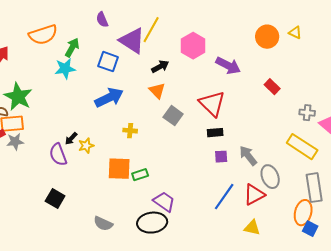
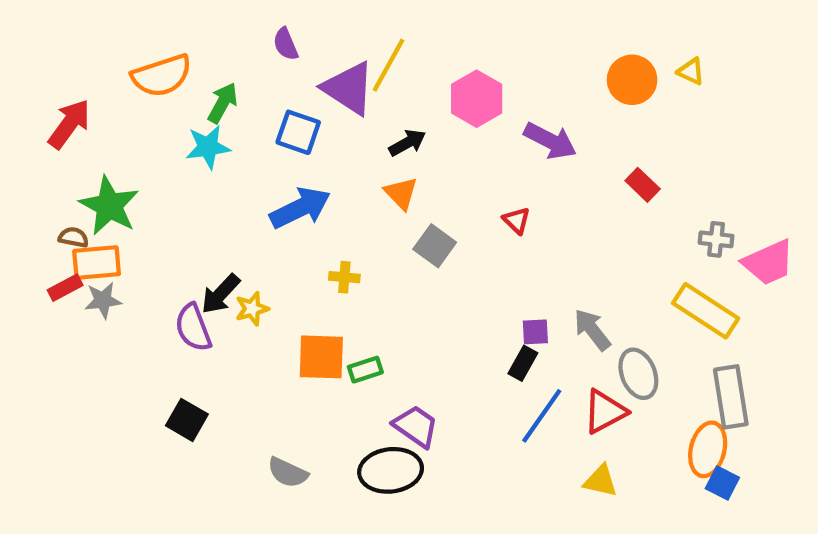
red triangle: (212, 104) -> (517, 220), size x0.5
black rectangle: (215, 133) -> (523, 363), moved, turned -56
black arrow: (71, 139) -> (220, 294), size x1.5

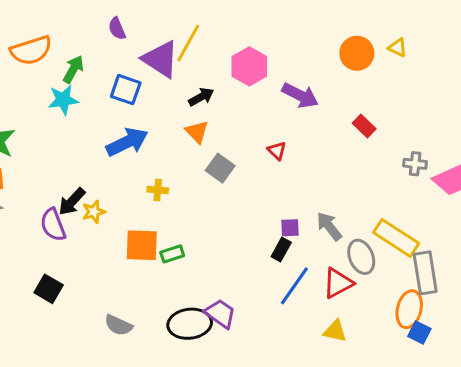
yellow rectangle: (706, 311) -> (396, 238), moved
purple trapezoid: (416, 426) -> (220, 314), moved

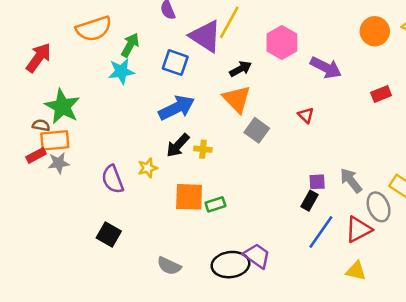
red rectangle: (364, 126) -> (381, 94), turned -66
orange triangle: (197, 132) -> (237, 99), size x1.4
black arrow: (72, 202) -> (178, 145), moved

